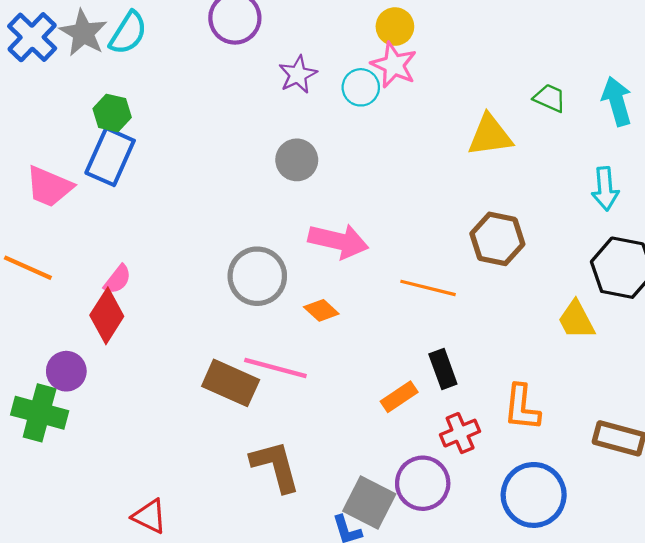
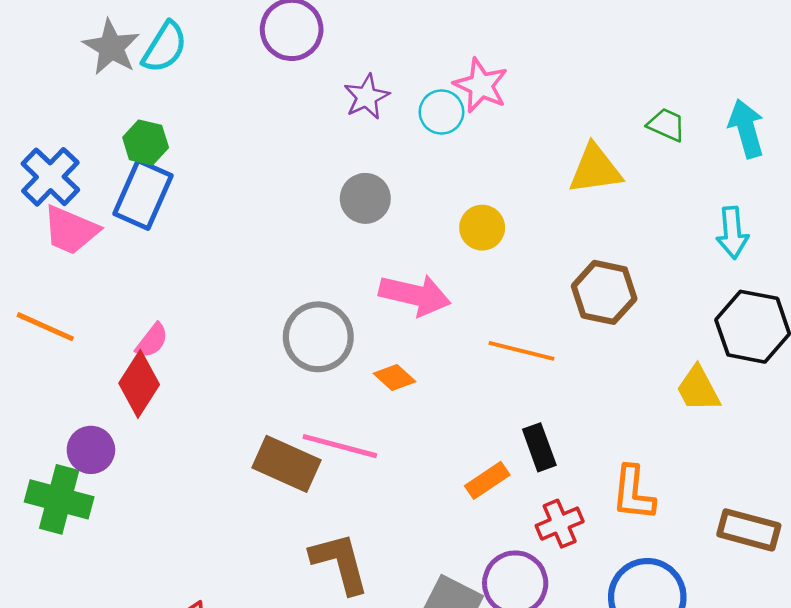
yellow circle: (395, 27) -> (482, 228), moved
blue cross: (32, 37) -> (50, 177), moved

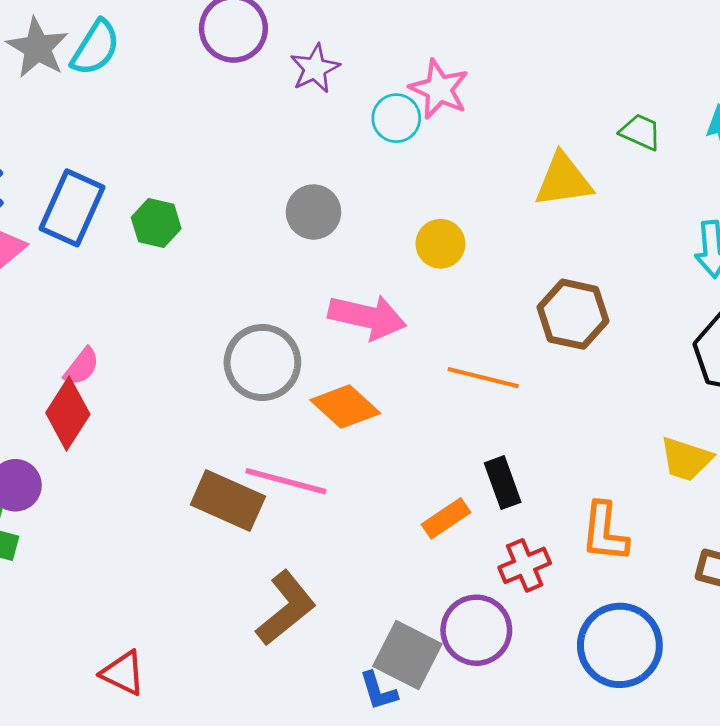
purple star: (367, 97) -> (315, 68), moved
green hexagon: (146, 143) -> (156, 223), moved
orange diamond: (394, 377) -> (345, 407), size x1.5
yellow trapezoid: (698, 389) -> (686, 459), moved, turned -44
brown L-shape: (340, 563) -> (286, 608), turned 66

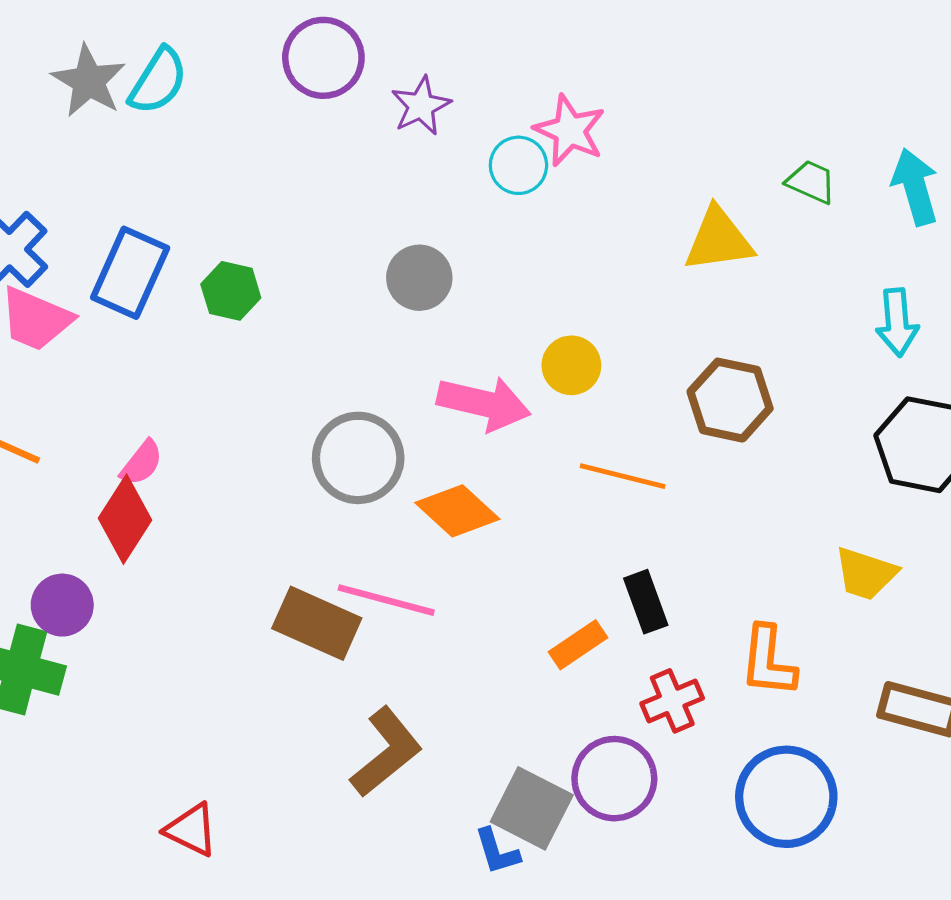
yellow circle: (440, 244) -> (571, 365), moved

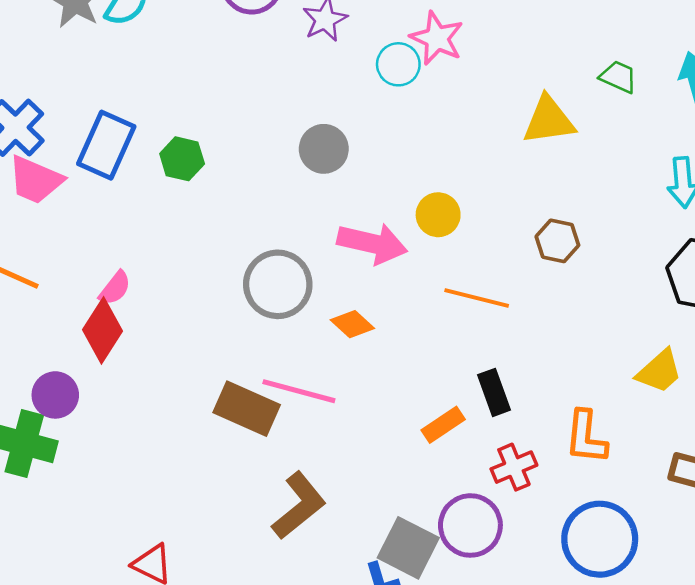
brown hexagon: (730, 400) -> (557, 241), size x0.7
orange diamond: (457, 511) -> (352, 324), size x0.7
yellow trapezoid: (866, 574) -> (659, 371), turned -60

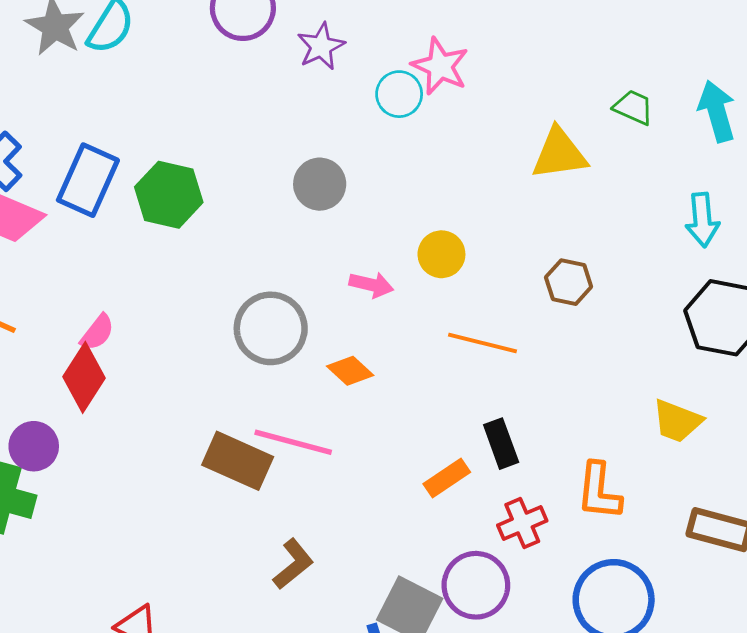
green hexagon: (182, 159) -> (169, 195), size x1.4
pink arrow: (372, 243) -> (371, 285), size x0.6
yellow trapezoid: (659, 371) -> (677, 421), turned 63
brown L-shape: (299, 506) -> (293, 564), size x0.7

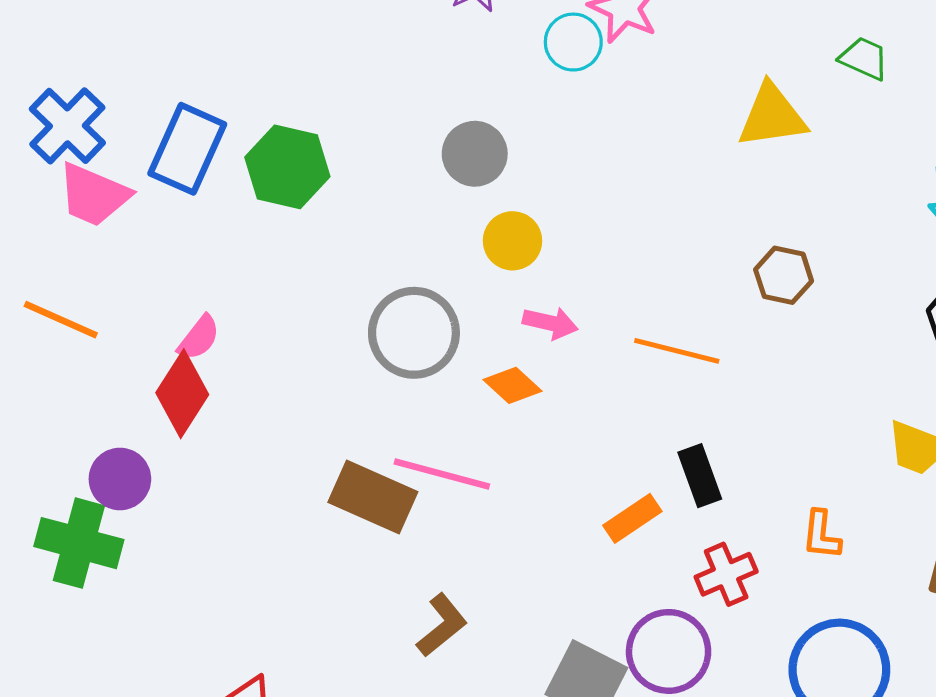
yellow circle: (441, 254) -> (512, 241), moved
pink arrow: (371, 285) -> (550, 323), moved
orange L-shape: (599, 491) -> (821, 535), size x0.7

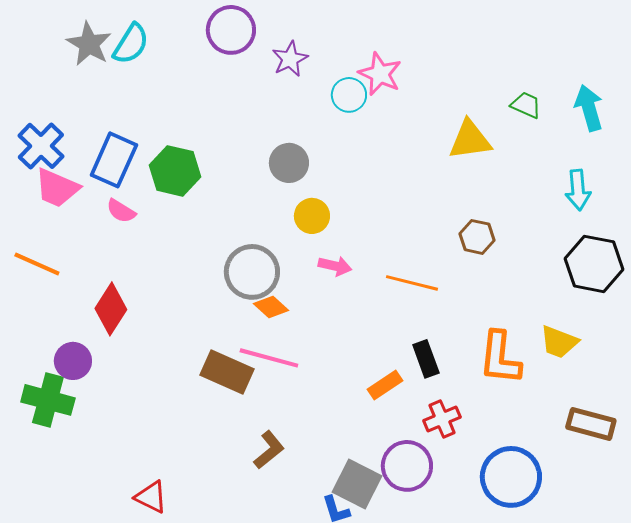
pink semicircle: (199, 338) -> (121, 211), moved, turned 84
orange diamond: (512, 385) -> (271, 307), moved
orange L-shape: (821, 535) -> (500, 358), moved, size x1.8

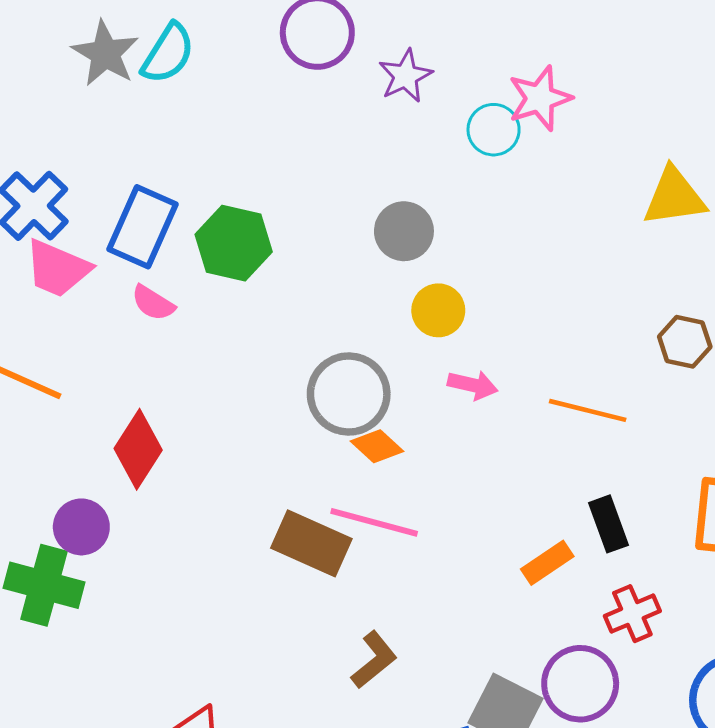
pink star: (380, 74) -> (540, 98), turned 30

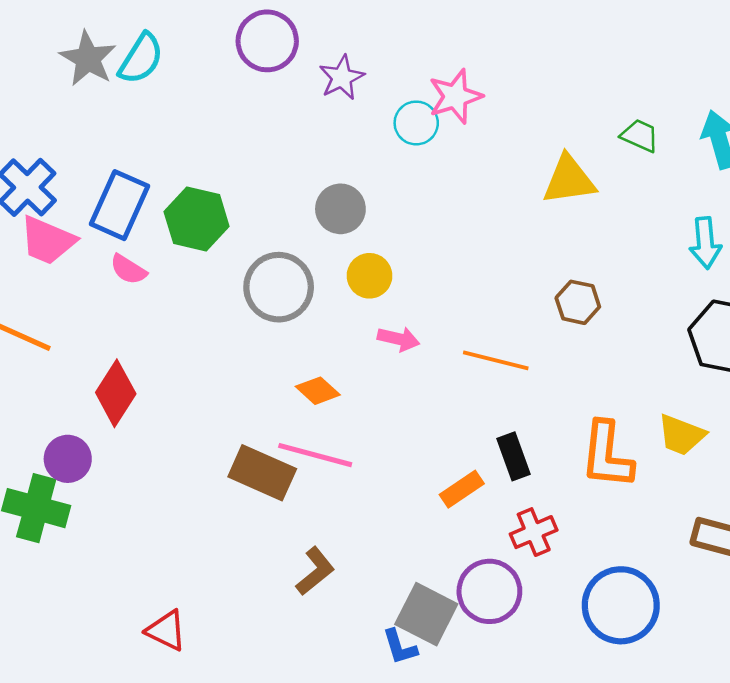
gray circle: (349, 394) -> (279, 287), moved

